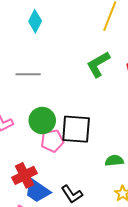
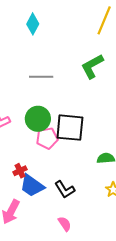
gray line: (28, 74) -> (41, 77), moved
red cross: (25, 175) -> (20, 171), size x0.6

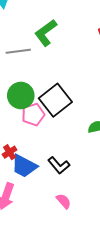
green L-shape: (92, 66) -> (46, 33), moved
black square: (70, 128) -> (55, 100), turned -36

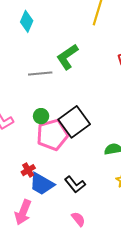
green circle: (21, 95) -> (41, 116), size x0.6
pink pentagon: (33, 115) -> (52, 135), size x1.4

